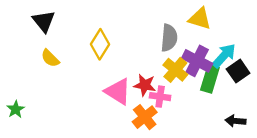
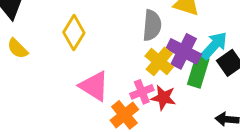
red star: (145, 85) -> (163, 98), moved
pink cross: (160, 97) -> (142, 92), turned -30

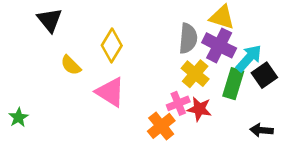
yellow semicircle: (18, 48) -> (71, 65), moved
purple cross: (184, 51) -> (219, 45), moved
pink triangle: (94, 86) -> (110, 92), moved

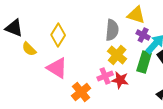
black triangle: (50, 20) -> (14, 28), moved, turned -30
purple cross: (219, 45) -> (143, 35), moved, size x0.6
orange cross: (161, 126) -> (81, 92), moved

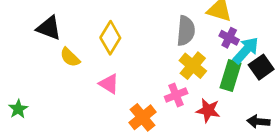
pink triangle: (57, 68) -> (109, 84), size x0.7
red star: (120, 80) -> (208, 110), moved

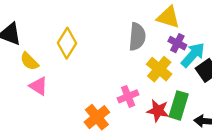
yellow cross: (193, 66) -> (159, 69), moved
green rectangle: (230, 75) -> (179, 105), moved
pink triangle: (109, 84) -> (38, 86), moved

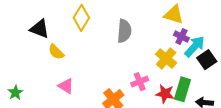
gray semicircle: (137, 37) -> (124, 31), moved
yellow diamond: (67, 43) -> (81, 18), moved
pink triangle: (38, 86) -> (66, 86), moved

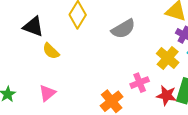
gray semicircle: (124, 31) -> (123, 29), turned 55
pink triangle: (66, 86) -> (47, 93), moved, turned 49

